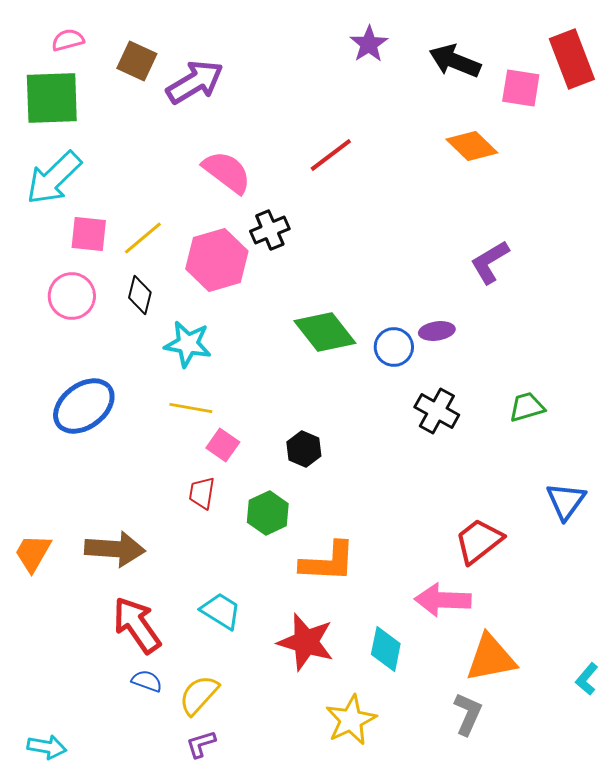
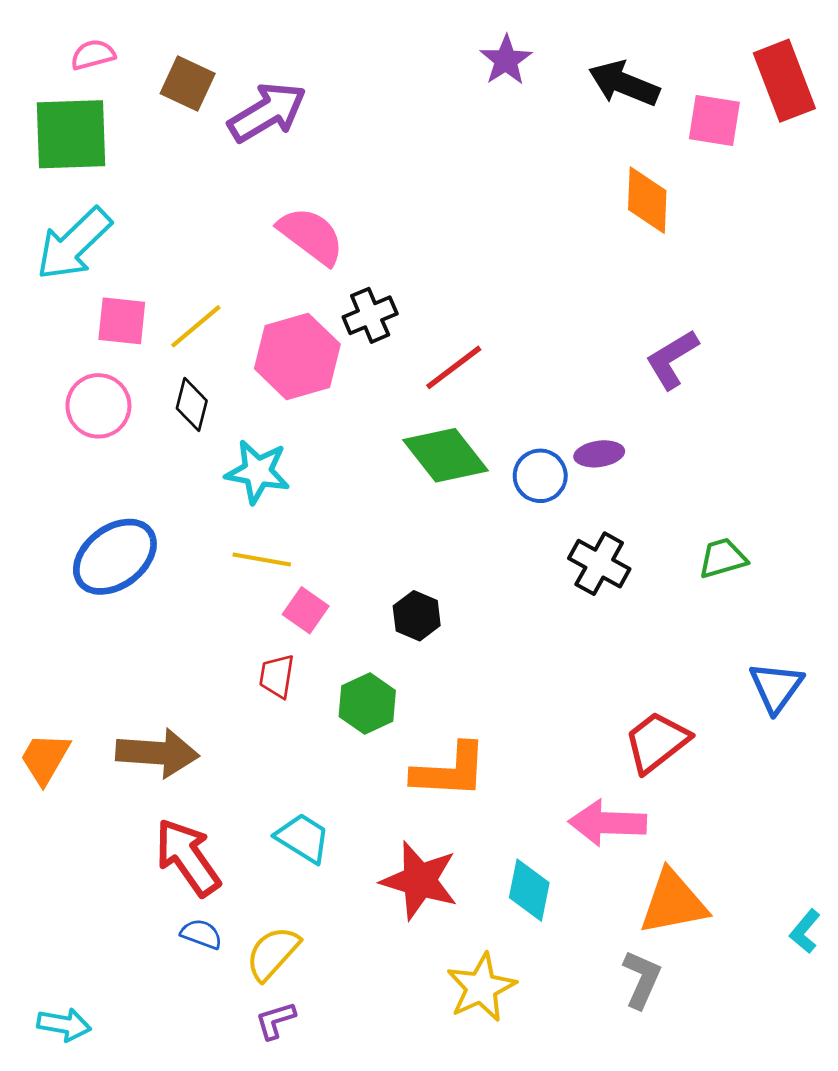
orange diamond: (472, 146) -> (647, 200), turned 48
red line: (331, 155) -> (454, 367), moved

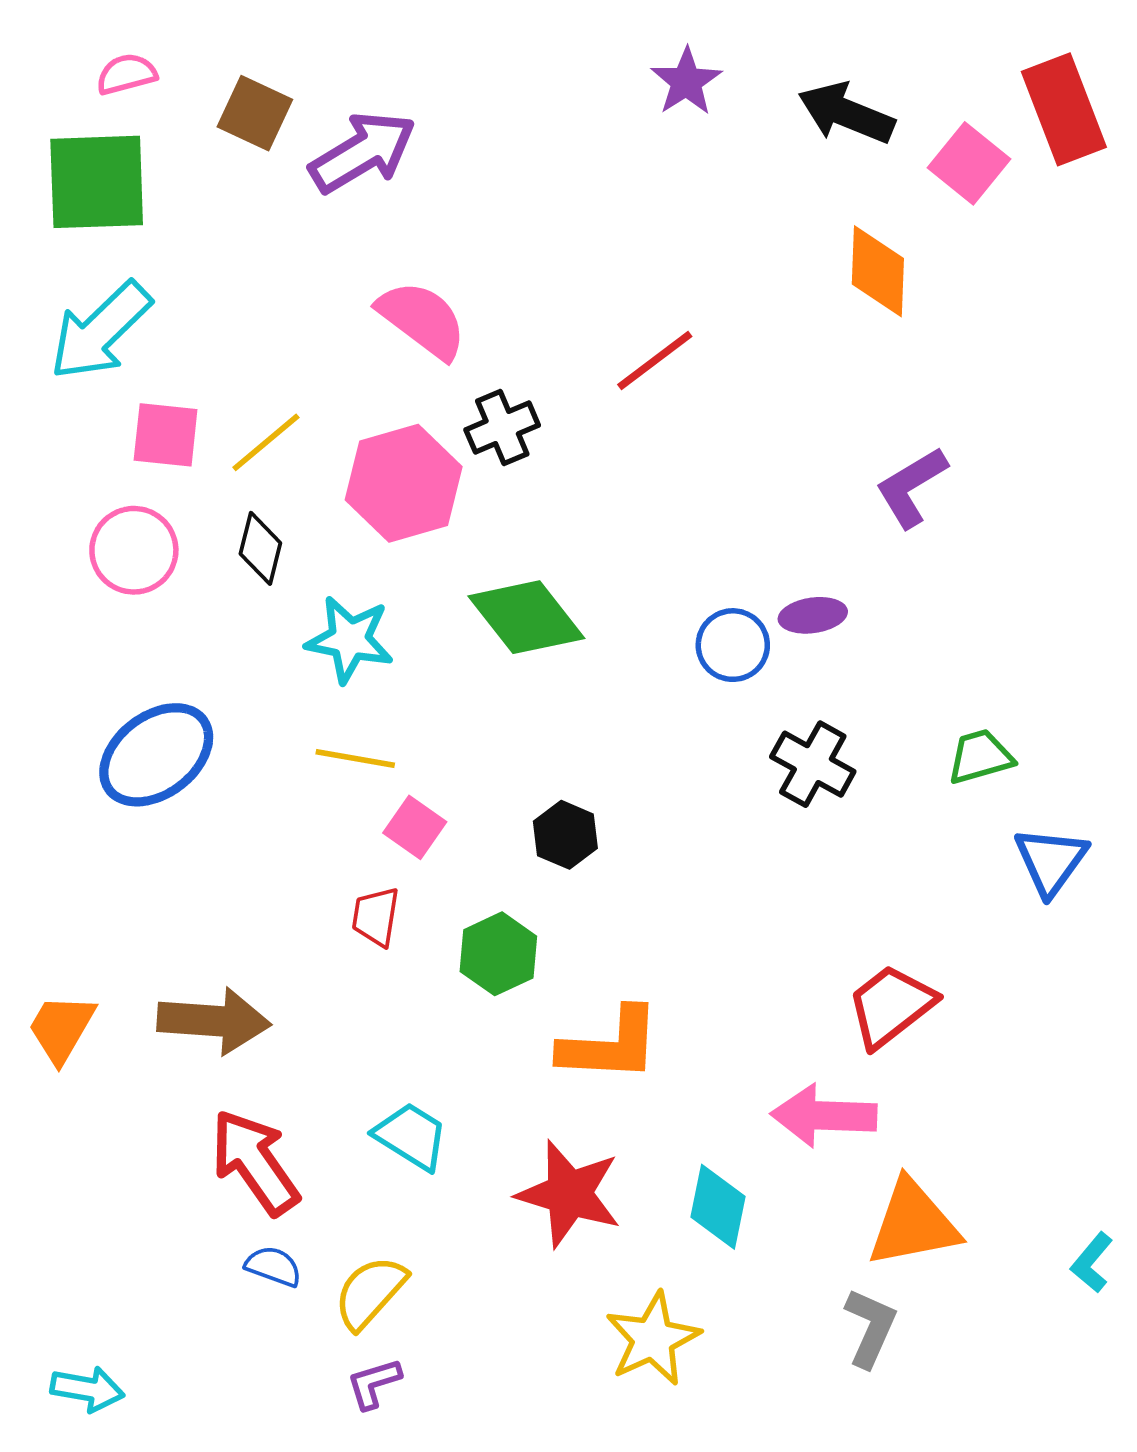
pink square: (714, 121) -> (969, 163), turned 30
red line: (454, 367) -> (655, 361), moved
green diamond: (446, 455) -> (526, 617), moved
blue triangle: (776, 687) -> (1051, 861), moved

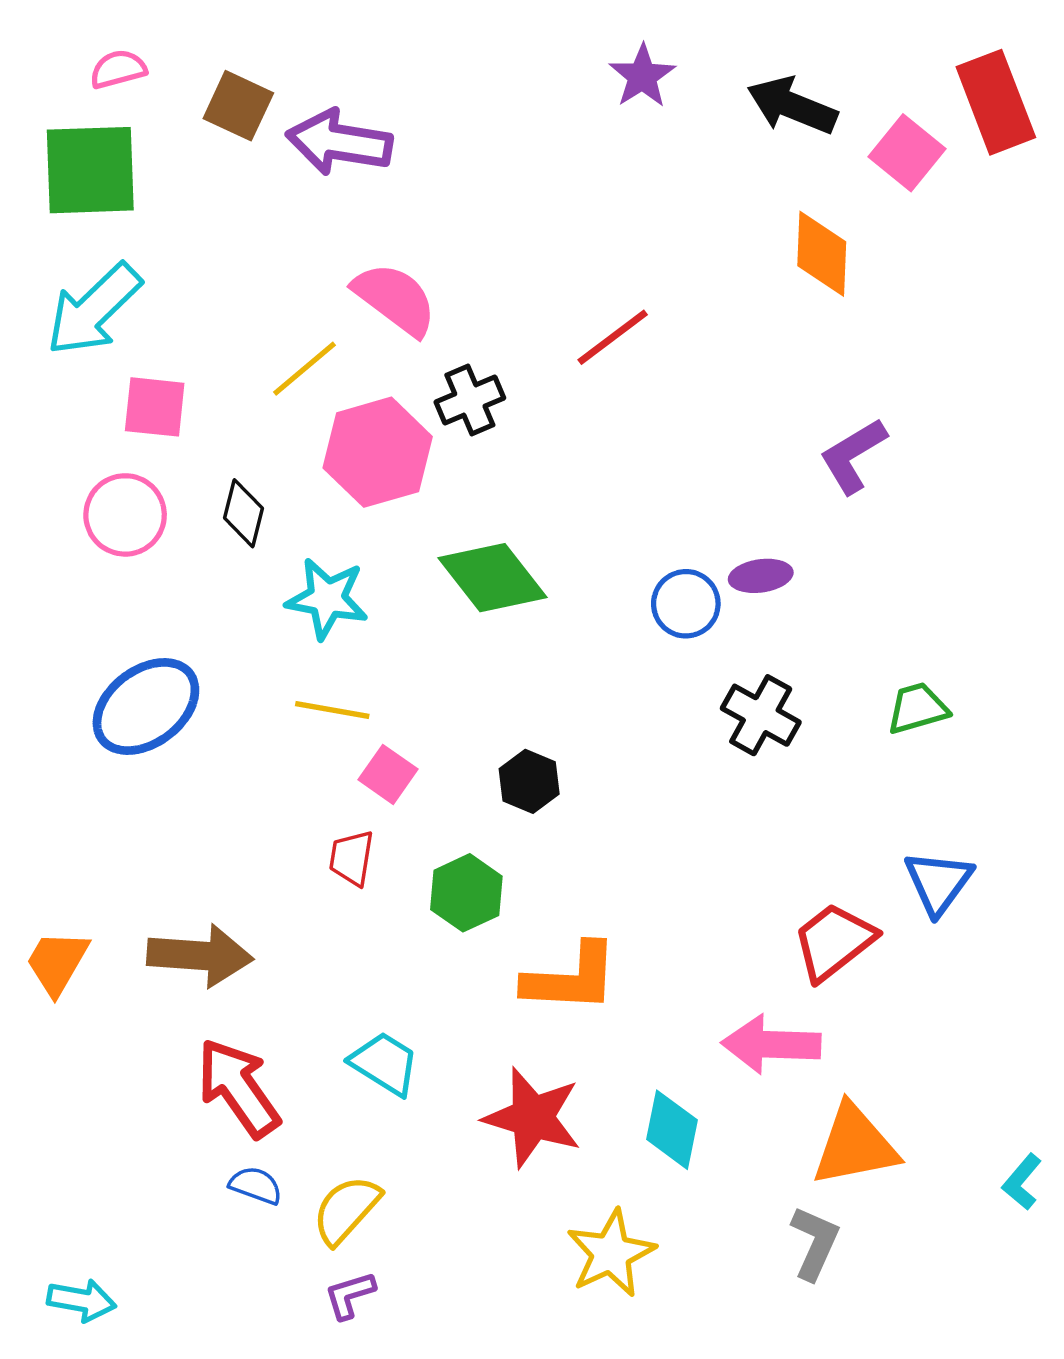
purple arrow: (363, 152) -> (339, 142), turned -140
yellow line: (266, 442) -> (304, 369), moved
blue triangle: (1051, 861) -> (938, 882), moved

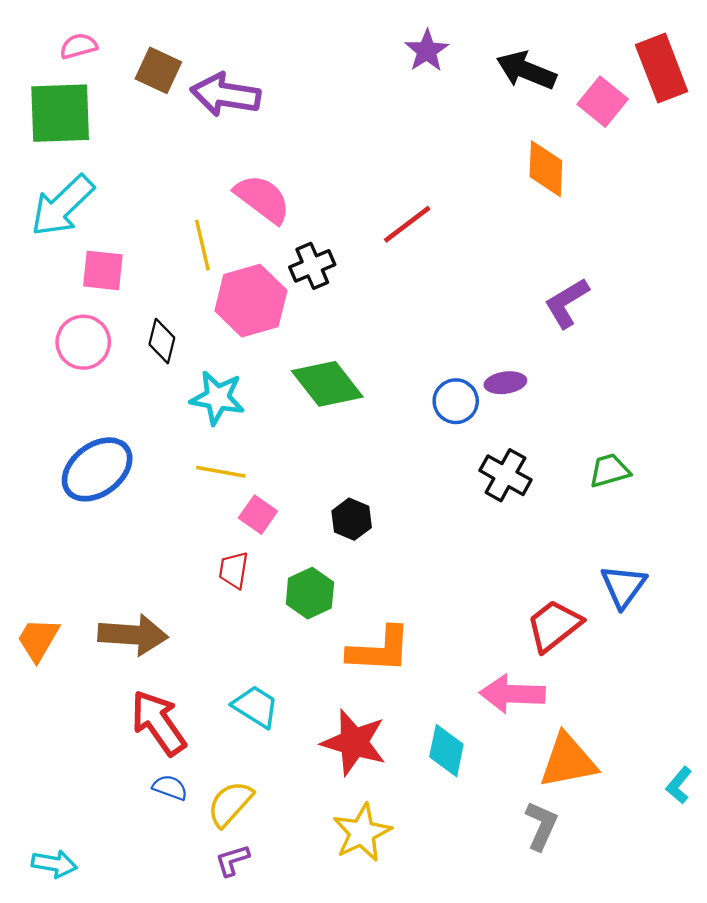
yellow line: (304, 369) -> (202, 245), turned -63
yellow star: (611, 1253) -> (362, 833), moved

